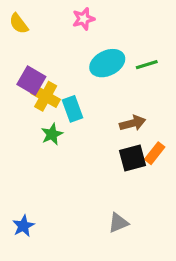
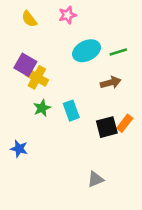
yellow semicircle: (19, 24) -> (29, 19), moved
cyan rectangle: (72, 109) -> (71, 111), moved
brown arrow: (133, 123) -> (111, 83), moved
blue star: (23, 226) -> (19, 149), moved, turned -30

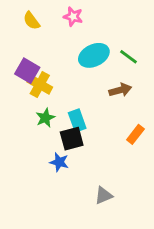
pink star: (67, 15) -> (73, 17), turned 30
green line: (118, 52) -> (129, 57), turned 54
black square: (107, 127) -> (72, 139), moved
blue star: (19, 149) -> (59, 162), moved

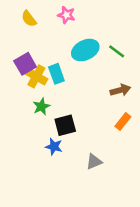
purple square: (27, 71) -> (25, 64), turned 30
brown arrow: (120, 90) -> (120, 90), moved
cyan rectangle: (77, 121) -> (56, 74), moved
gray triangle: (104, 195) -> (94, 162), moved

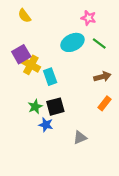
pink star: (66, 15) -> (89, 18), moved
cyan rectangle: (56, 74) -> (50, 77), moved
green star: (41, 106) -> (35, 107), moved

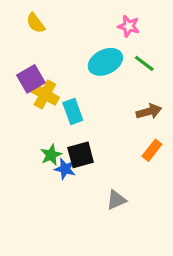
blue star: (46, 125) -> (65, 169), moved

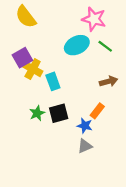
yellow semicircle: (36, 23) -> (26, 17), size x1.5
pink star: (129, 26) -> (94, 19), size x1.5
orange rectangle: (152, 150) -> (97, 111), moved
blue star: (65, 169) -> (85, 126), moved

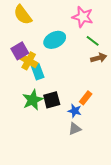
cyan ellipse: (77, 45) -> (55, 40), moved
cyan rectangle: (53, 81) -> (38, 72), moved
brown arrow: (109, 81) -> (99, 58), moved
green star: (37, 113) -> (33, 100), size x1.5

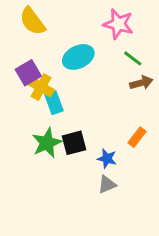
orange rectangle: (86, 98) -> (137, 137), moved

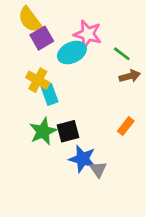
pink star: (118, 24) -> (88, 34), moved
purple square: (28, 73) -> (42, 38), moved
blue star: (107, 159) -> (82, 159), moved, size x1.5
gray triangle: (107, 184) -> (98, 169), turned -42

